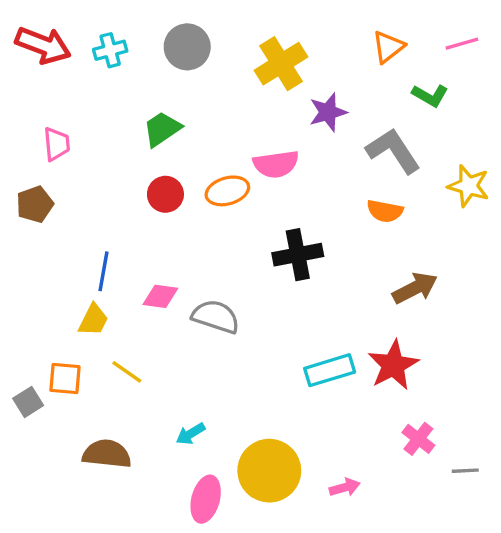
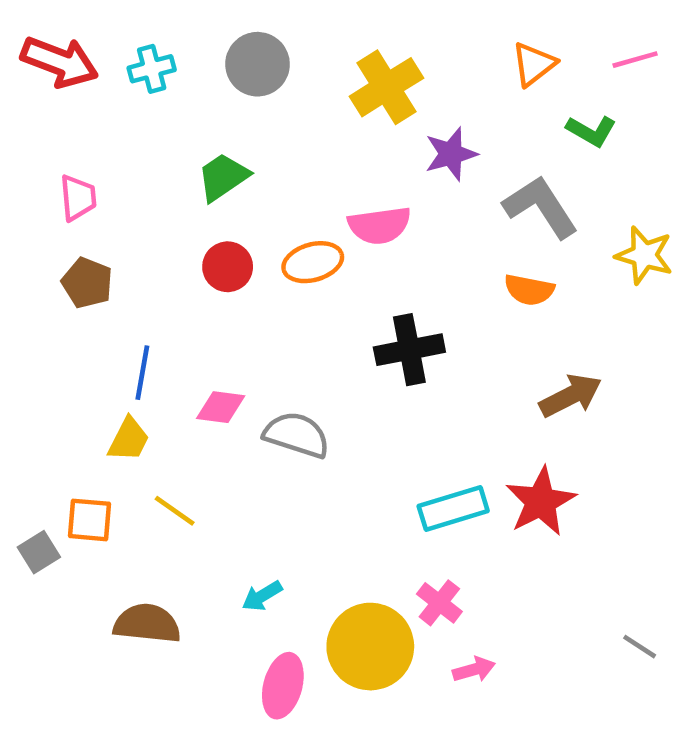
brown pentagon: (35, 204) -> (87, 283), moved, turned -30
pink cross: (418, 439) -> (439, 603), moved
gray line: (465, 471) -> (640, 647), turned 36

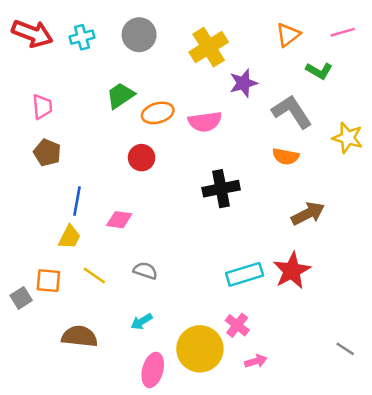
orange ellipse: (313, 262) -> (158, 113), moved
red circle: (228, 267) -> (142, 158), moved
gray semicircle: (297, 435) -> (145, 271), moved, size x0.7

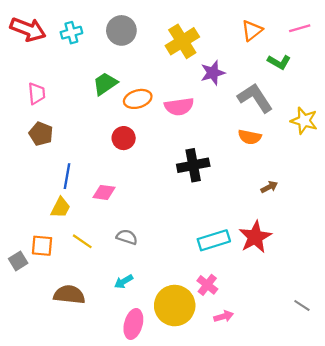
brown arrow: (308, 213) -> (269, 187), size x0.6

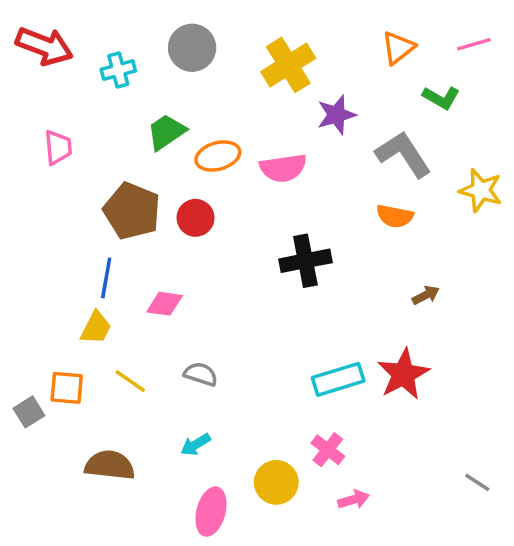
cyan cross: (71, 33) -> (118, 70), moved
brown pentagon: (41, 134) -> (132, 211), moved, size x1.5
yellow circle: (175, 306) -> (276, 482), size x0.7

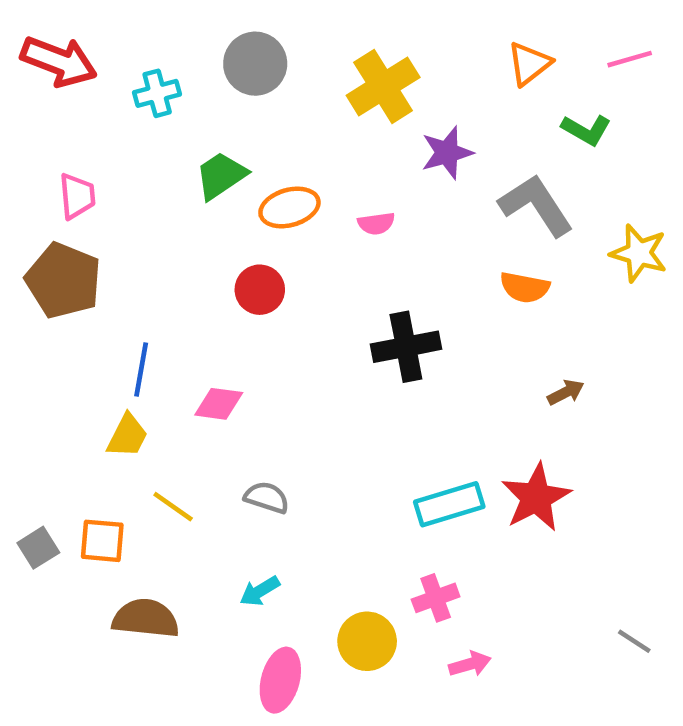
pink semicircle: (283, 168) -> (376, 223), size x0.6
brown pentagon: (132, 211) -> (63, 281), moved
orange square: (67, 388) -> (102, 541), moved
pink cross: (328, 450) -> (436, 598), turned 32

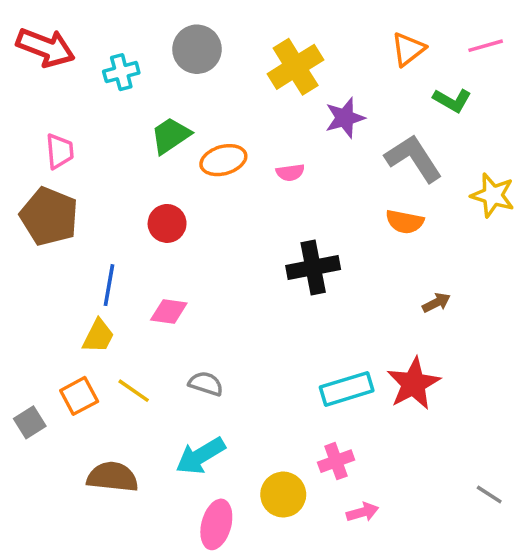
red circle: (260, 290) -> (167, 223), moved
orange square: (102, 541) -> (79, 396), moved, turned -33
cyan arrow: (260, 591) -> (201, 456), size x1.6

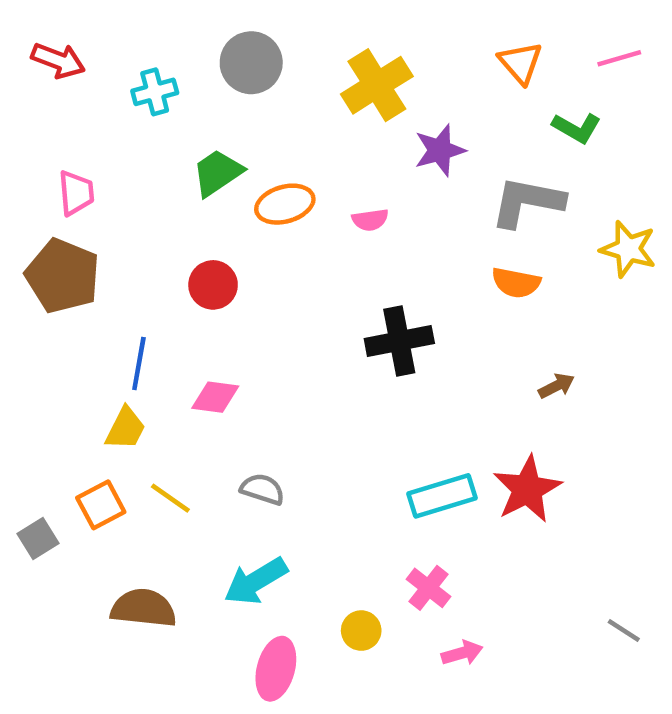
red arrow: (46, 47) -> (58, 60), size x0.7
orange triangle: (408, 49) -> (521, 63), turned -33
gray L-shape: (413, 158) -> (527, 202), turned -46
pink cross: (336, 461) -> (428, 588), turned -32
yellow circle: (283, 495) -> (361, 631), size x0.7

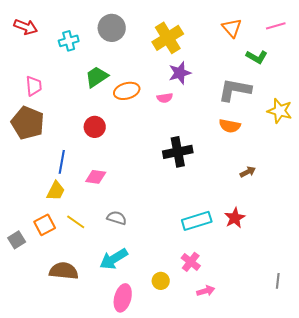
purple star: (440, 150) -> (180, 73), moved
red star: (527, 489) -> (235, 218), size x0.7
gray line: (624, 631) -> (278, 281), turned 63

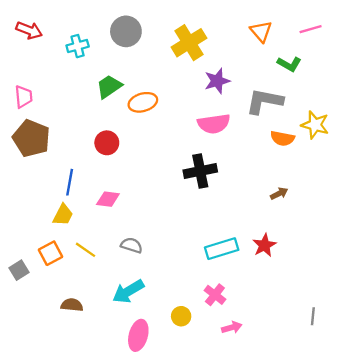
purple star: (180, 73) -> (217, 81), moved
pink trapezoid: (34, 86) -> (24, 97), moved
pink semicircle: (165, 98) -> (214, 124), moved, size x1.8
orange semicircle: (230, 126) -> (282, 138), moved
brown semicircle: (64, 271) -> (72, 305), size x0.7

